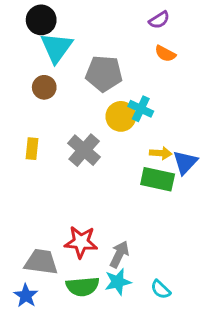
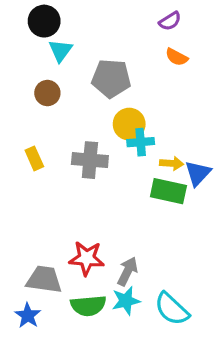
cyan triangle: (56, 47) -> (60, 50), size x0.7
cyan cross: (141, 109) -> (141, 142), moved, turned -30
yellow rectangle: (32, 149) -> (34, 158), turned -30
gray cross: (84, 150) -> (90, 160), turned -36
cyan semicircle: (161, 290) -> (172, 309), size x1.6

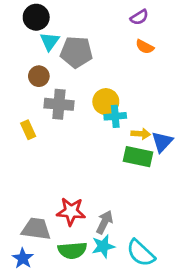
gray pentagon: (111, 78) -> (76, 52), moved
gray cross: (90, 160) -> (59, 104), moved

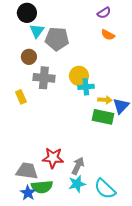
green semicircle: (72, 250) -> (42, 187), moved
blue star: (23, 258) -> (28, 193), moved

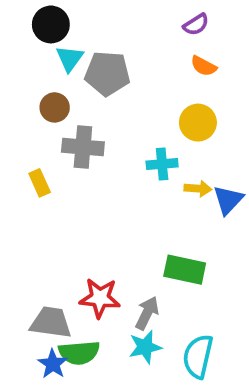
yellow circle: (79, 76) -> (198, 123), moved
green rectangle: (103, 117) -> (185, 270), moved
cyan semicircle: (105, 189) -> (198, 356), turned 60

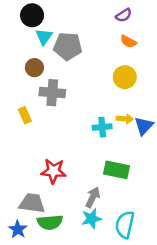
cyan cross: (162, 164) -> (102, 127), moved
red star: (100, 298) -> (53, 171), moved
blue star: (53, 364) -> (18, 229), moved

